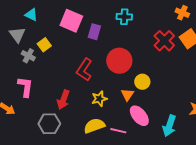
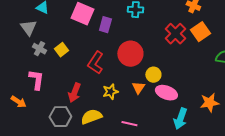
yellow square: (44, 45) -> (61, 50), moved
pink ellipse: (139, 116) -> (166, 93), moved, turned -30
yellow semicircle: (94, 126) -> (91, 117), moved

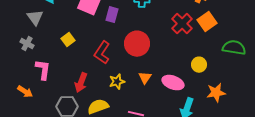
gray cross: (39, 49) -> (27, 44), moved
yellow circle: (153, 75) -> (199, 65), moved

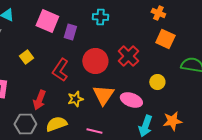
orange square: (207, 22) -> (165, 39), turned -30
red cross: (182, 24) -> (128, 56), moved
orange triangle: (145, 78) -> (103, 95), size x1.6
orange star: (216, 93) -> (172, 121), moved

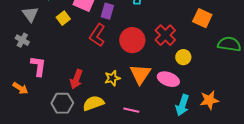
yellow square: (26, 57) -> (63, 18), moved
red L-shape: (60, 70) -> (97, 35), moved
yellow circle: (157, 82) -> (183, 57), moved

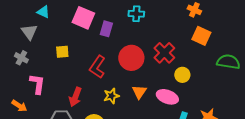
yellow square: (63, 18) -> (62, 52), moved, turned 32
red L-shape: (97, 35) -> (97, 67), moved
orange triangle: (140, 74) -> (139, 92), size x0.7

